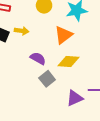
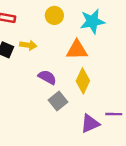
orange triangle: (63, 35) -> (77, 50), turned 36
yellow diamond: (69, 61) -> (83, 81), turned -70

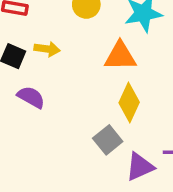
purple semicircle: (47, 77) -> (31, 97), moved
gray square: (58, 101) -> (108, 140), moved

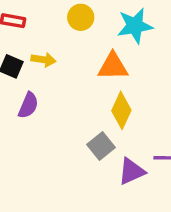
purple semicircle: (31, 97) -> (28, 105), turned 84

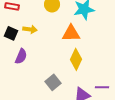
gray square: (101, 146) -> (53, 82), moved

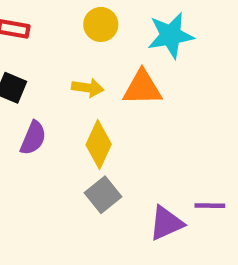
yellow arrow: (30, 29) -> (88, 88), moved
yellow diamond: (76, 59) -> (99, 145), moved

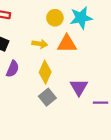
yellow circle: (101, 24) -> (55, 18), moved
purple triangle: (166, 223) -> (79, 87), moved, turned -36

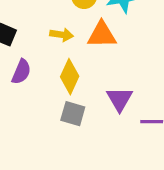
gray square: (47, 97) -> (73, 114), turned -35

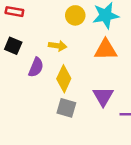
orange triangle: (102, 35) -> (106, 50), moved
purple semicircle: (21, 72) -> (36, 67), moved

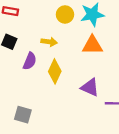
purple triangle: (103, 96) -> (90, 87), turned -36
gray square: (66, 108) -> (23, 115), moved

